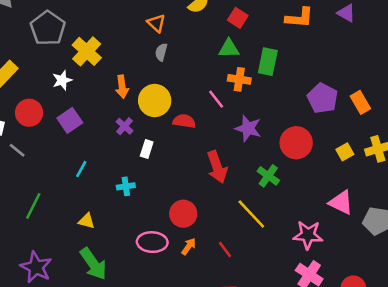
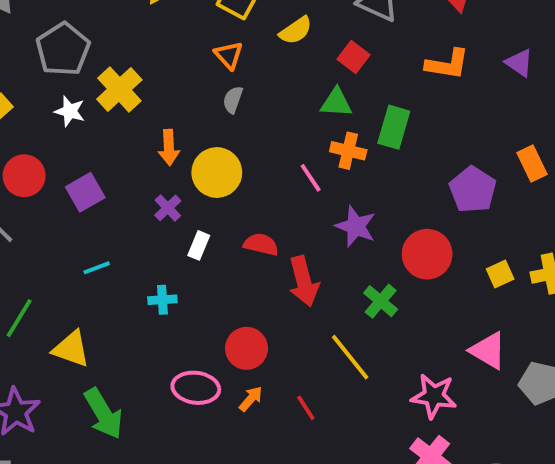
white star: (62, 80) -> (70, 111), moved, turned 30
orange rectangle: (360, 102) -> (532, 163), moved
red semicircle: (184, 121) -> (261, 244), moved
cyan line: (81, 169) -> (97, 268), turned 36
yellow triangle: (87, 221) -> (71, 349), moved, size x1.5

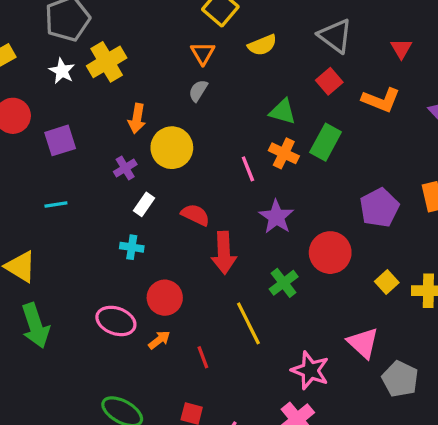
red square: (354, 57) -> (329, 81), moved
yellow square: (500, 274) -> (387, 282), turned -30
cyan cross: (162, 300) -> (132, 247), moved

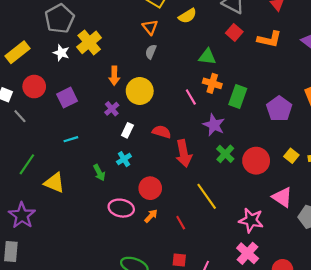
green rectangle: (326, 142) -> (238, 96), moved
cyan cross: (132, 247) -> (124, 159), turned -32
red circle: (330, 253) -> (256, 161), moved
green cross: (284, 283) -> (225, 154), moved
green arrow: (35, 326) -> (99, 173), moved, size x0.6

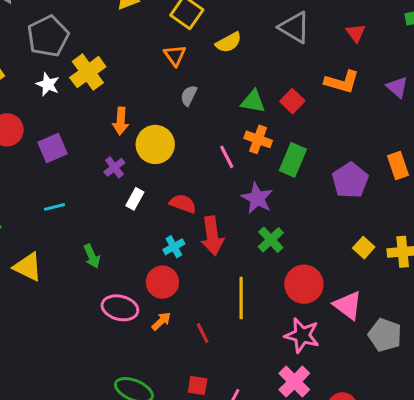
red square: (234, 32) -> (292, 101), moved
gray semicircle: (151, 52) -> (189, 95), moved
cyan cross: (124, 159) -> (174, 247), moved
red circle: (256, 161) -> (304, 284), moved
yellow line: (207, 196) -> (241, 298), turned 32

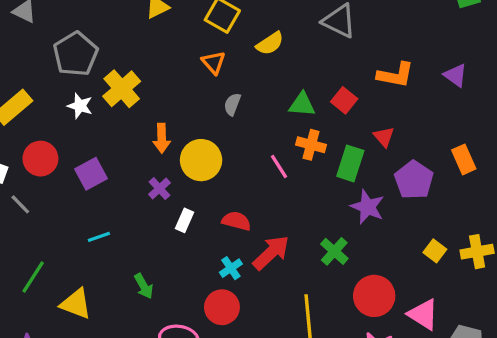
red triangle: (356, 33) -> (384, 137), moved
purple star: (257, 198) -> (367, 207), moved
red arrow: (212, 236) -> (271, 253), turned -120

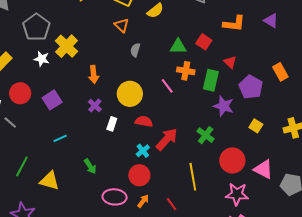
yellow circle: (201, 160) -> (130, 94), moved
yellow square: (435, 251) -> (256, 126), moved

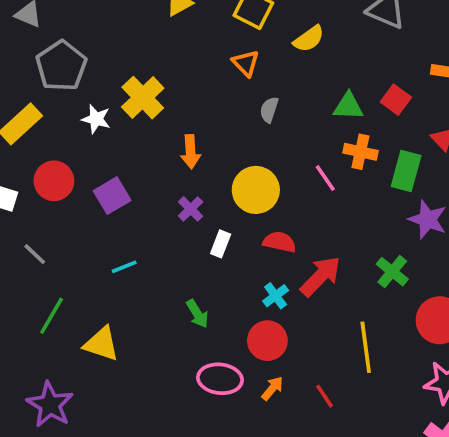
gray pentagon: (36, 27) -> (61, 66), moved
gray line: (10, 122) -> (35, 254), moved
green arrow: (90, 166) -> (197, 314), moved

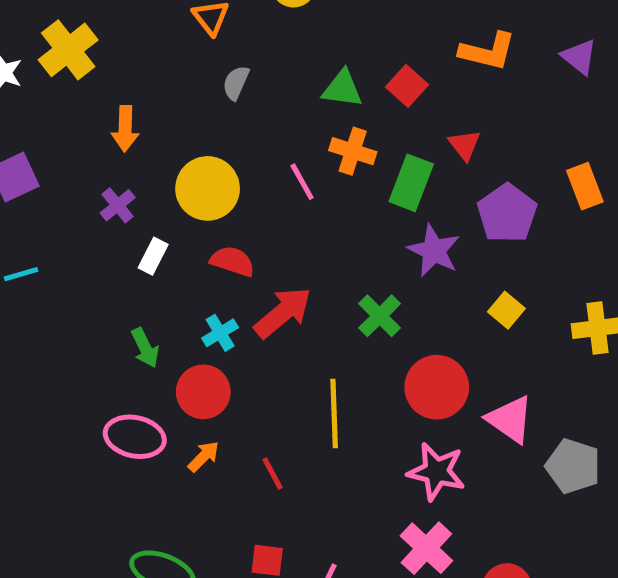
green arrow: (197, 314) -> (145, 348), moved

